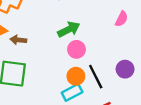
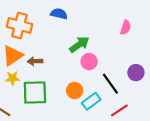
orange circle: (76, 76) -> (75, 90), moved

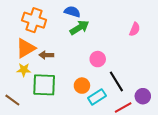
green arrow: (79, 45) -> (79, 28), moved
purple circle: (136, 73) -> (143, 96), moved

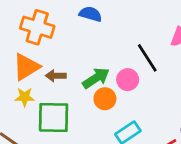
green arrow: (79, 28) -> (96, 78), moved
black line: (116, 81) -> (147, 58), moved
orange circle: (82, 86) -> (105, 99), moved

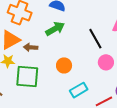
green arrow: (96, 78) -> (55, 29), moved
pink circle: (128, 80) -> (106, 62), moved

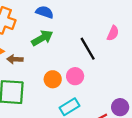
pink circle: (106, 62) -> (75, 76), moved

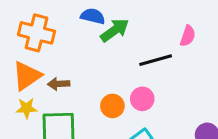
green arrow: (42, 38) -> (115, 30), moved
black line: (88, 49) -> (156, 60), turned -70

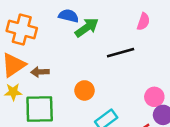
pink semicircle: (188, 36) -> (143, 22), moved
pink circle: (142, 99) -> (154, 97), moved

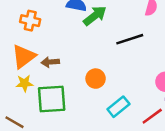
orange cross: (22, 29) -> (30, 21), size x0.7

